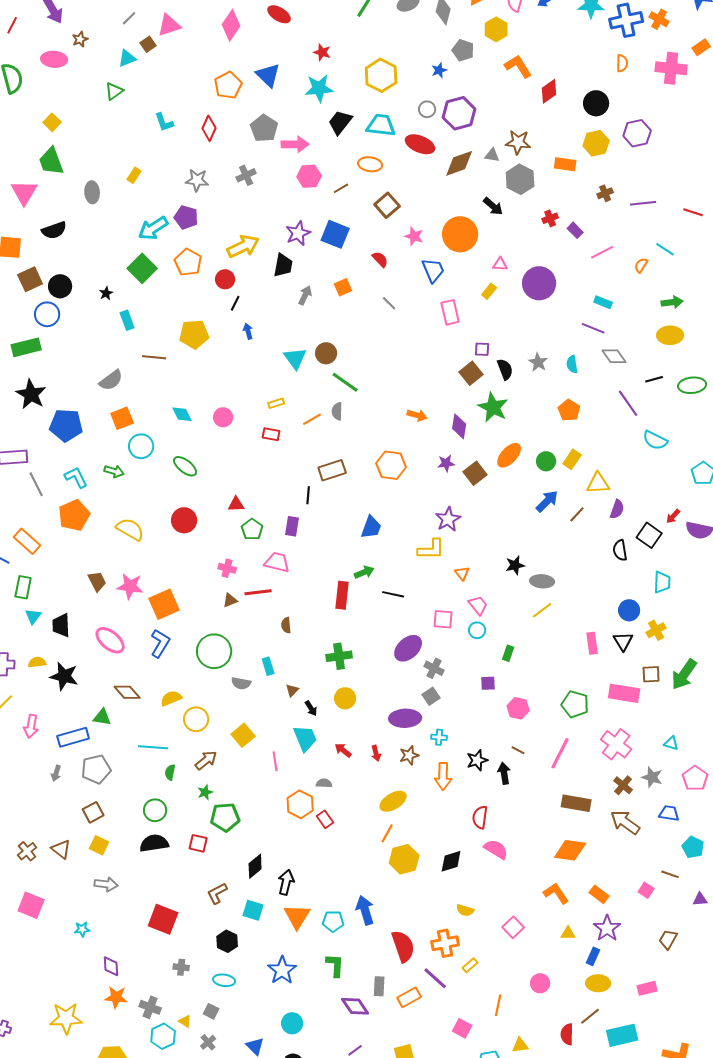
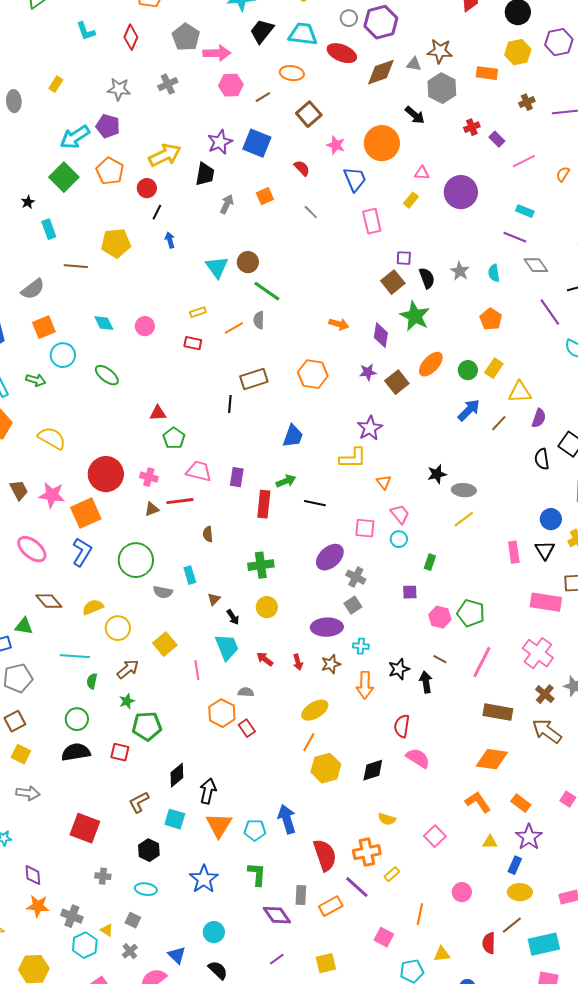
red circle: (184, 520) -> (106, 474), moved, size x1.4
purple rectangle: (292, 526) -> (237, 477), moved
green pentagon: (575, 704) -> (471, 613), moved

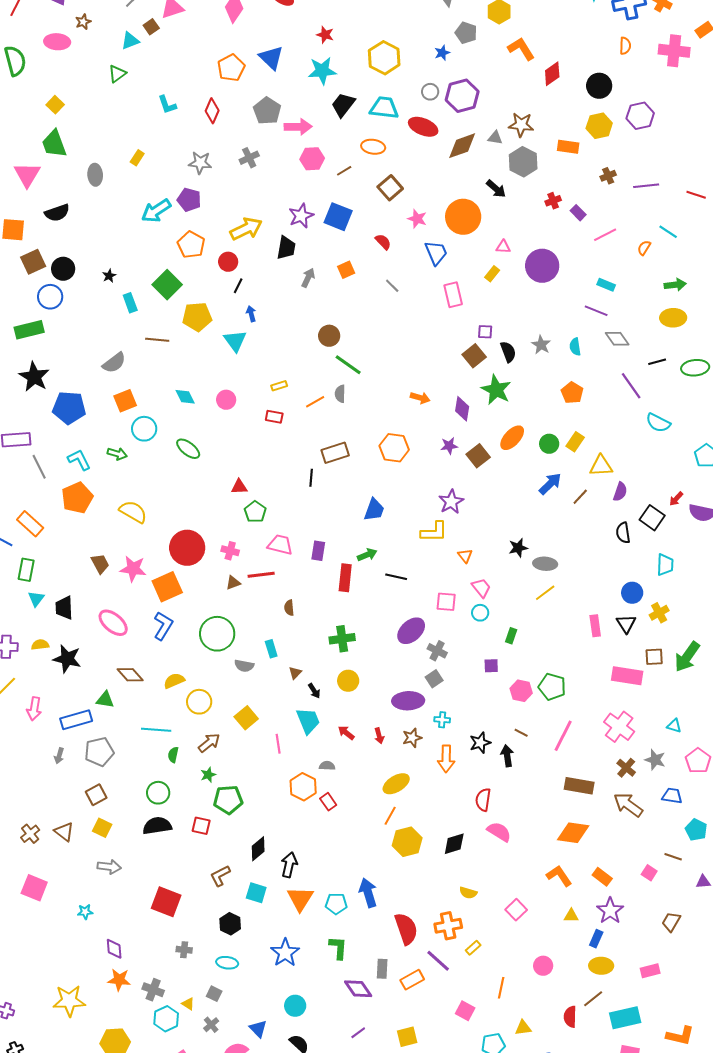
green square: (64, 177) -> (167, 285), moved
cyan triangle: (217, 267) -> (235, 341), moved

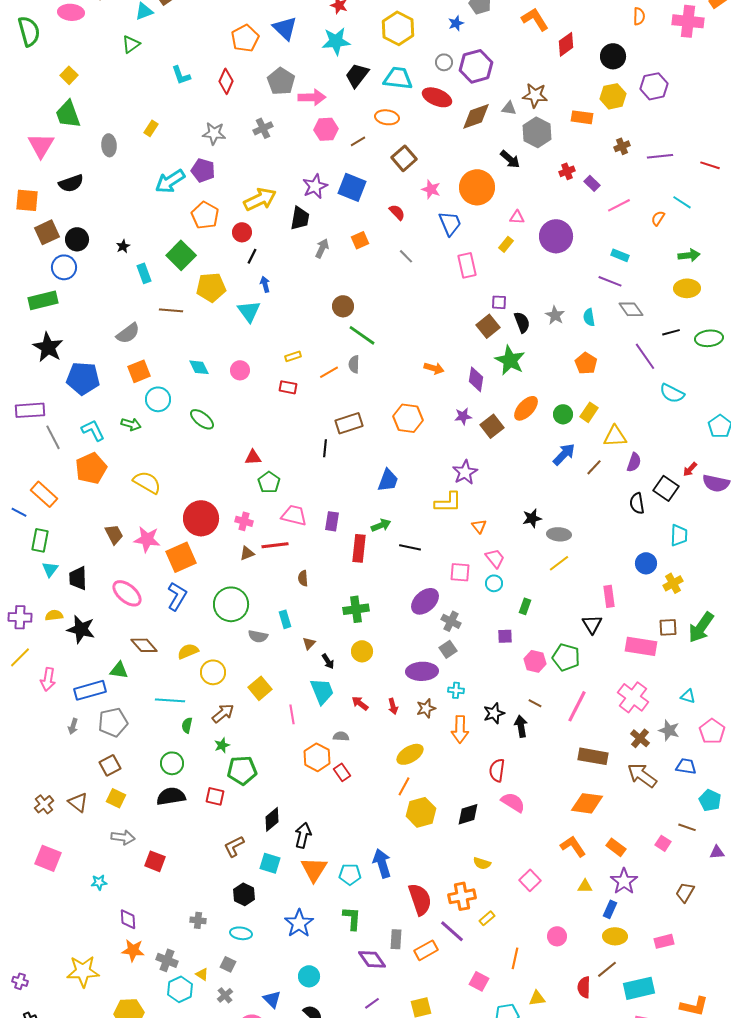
black triangle: (626, 624) -> (592, 624), moved
red square: (166, 902) -> (155, 861), moved, size x0.7

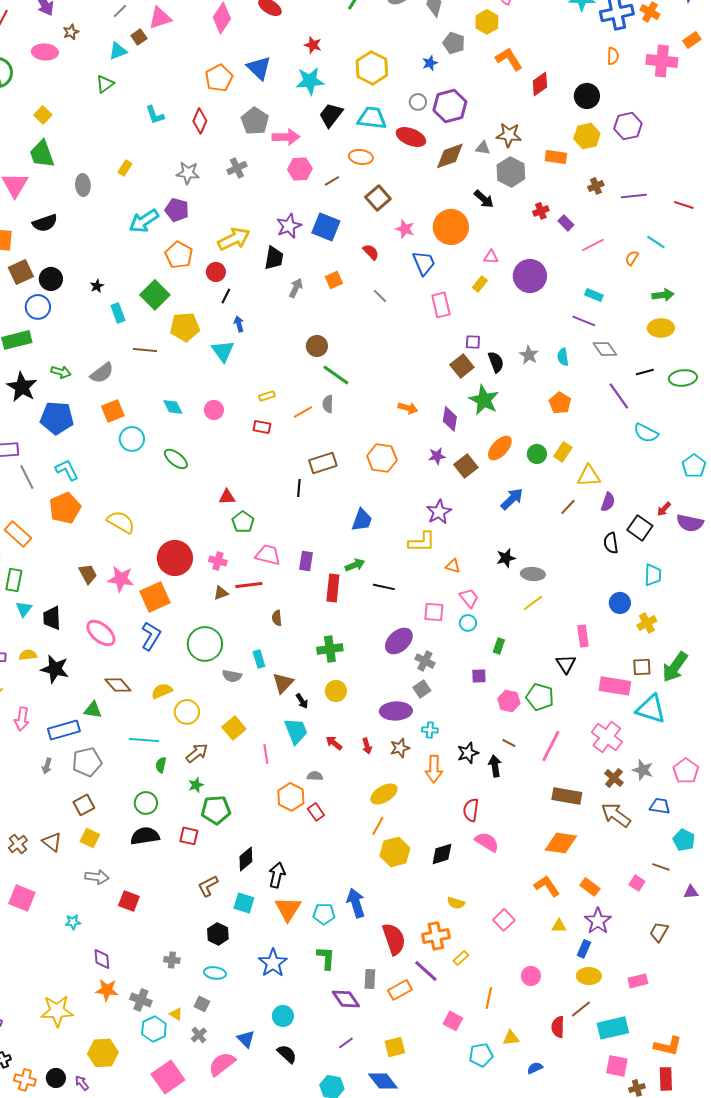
green arrow: (131, 424) -> (61, 372), moved
blue arrow: (564, 454) -> (512, 499), moved
orange triangle: (479, 526) -> (453, 566), turned -35
brown triangle: (309, 643) -> (283, 683), size x1.6
cyan triangle: (688, 696) -> (651, 709), moved, size x2.0

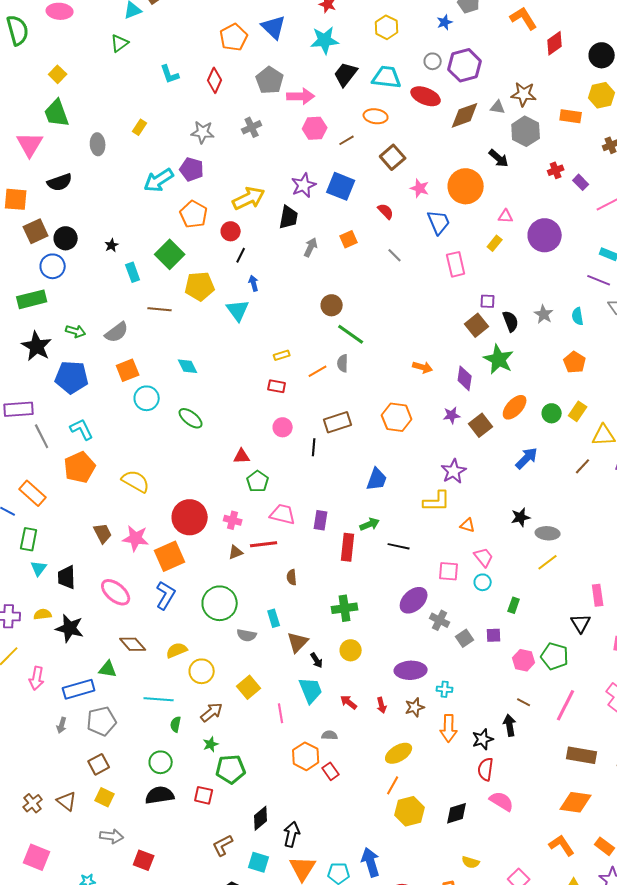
yellow hexagon: (372, 68) -> (387, 27), size x0.7
pink circle: (214, 410) -> (283, 427), moved
gray square: (422, 689) -> (465, 638), moved
black star: (468, 753) -> (483, 739), moved

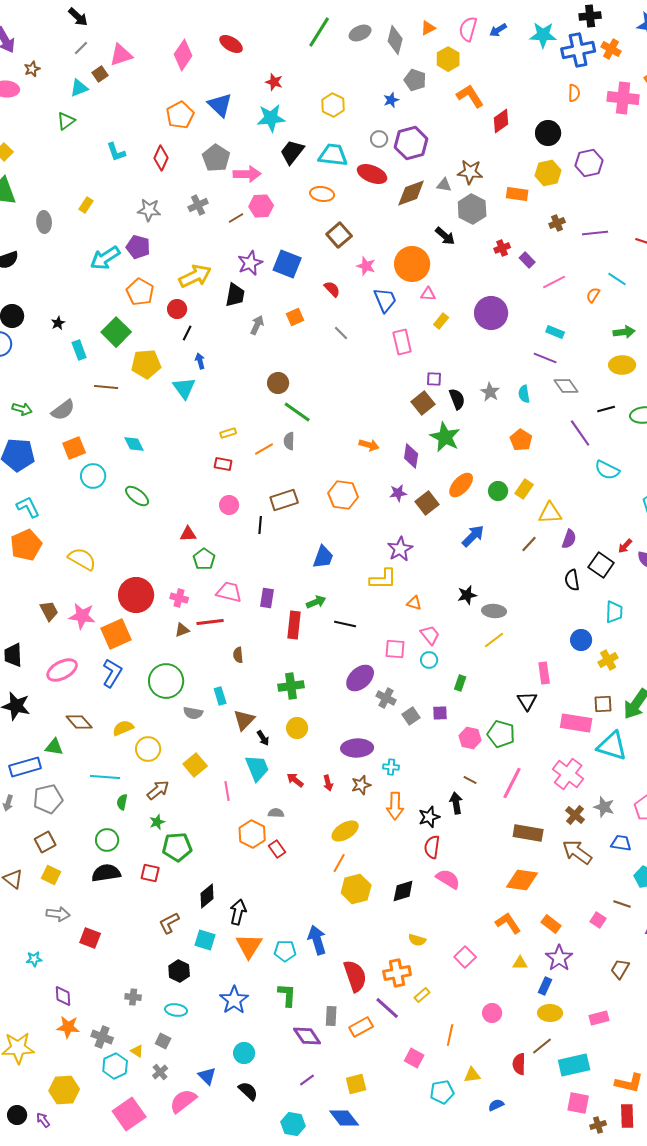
brown line: (347, 140) -> (236, 218), moved
pink triangle: (506, 216) -> (428, 294), moved
pink ellipse: (116, 592) -> (62, 670), turned -68

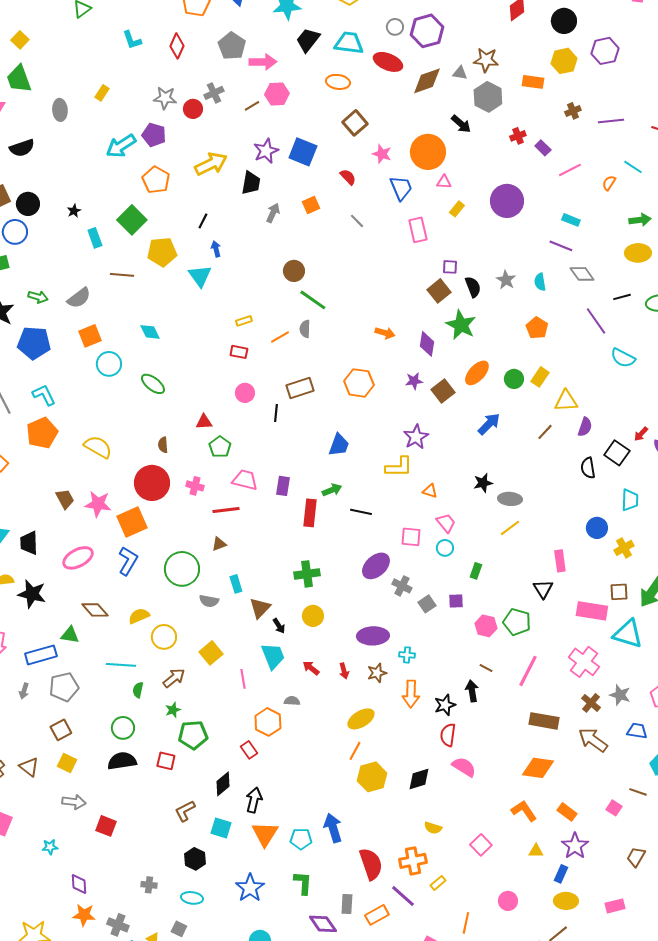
red circle: (177, 309) -> (193, 109), moved
brown triangle: (182, 630) -> (219, 544), moved
brown semicircle: (238, 655) -> (163, 445), moved
red rectangle: (277, 849) -> (249, 750), moved

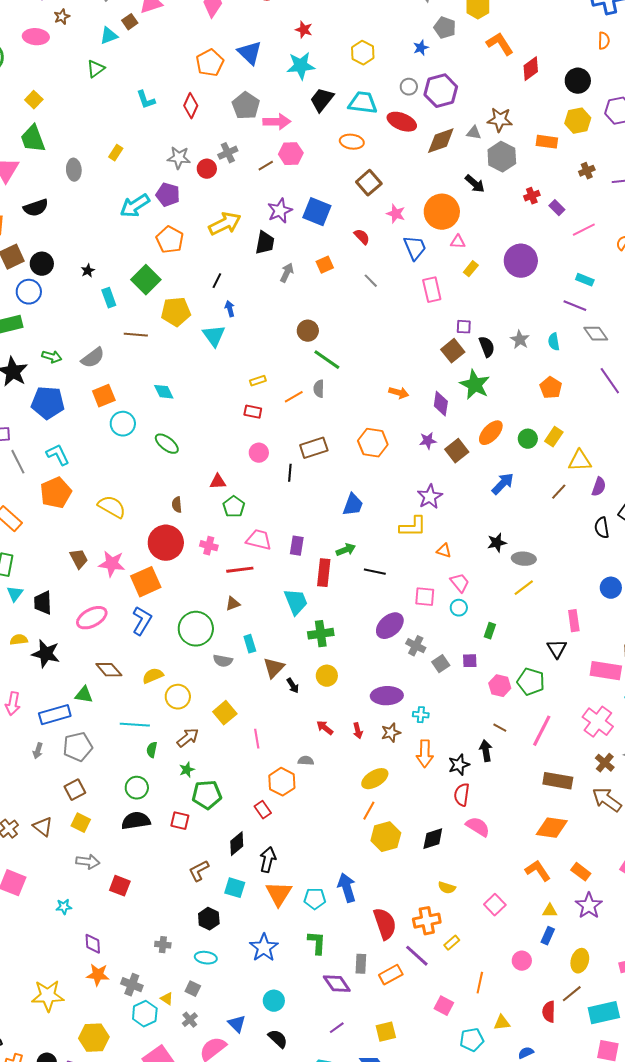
cyan trapezoid: (273, 656) -> (296, 602), moved
blue rectangle: (561, 874) -> (548, 936), moved
yellow ellipse: (566, 901) -> (580, 961), turned -75

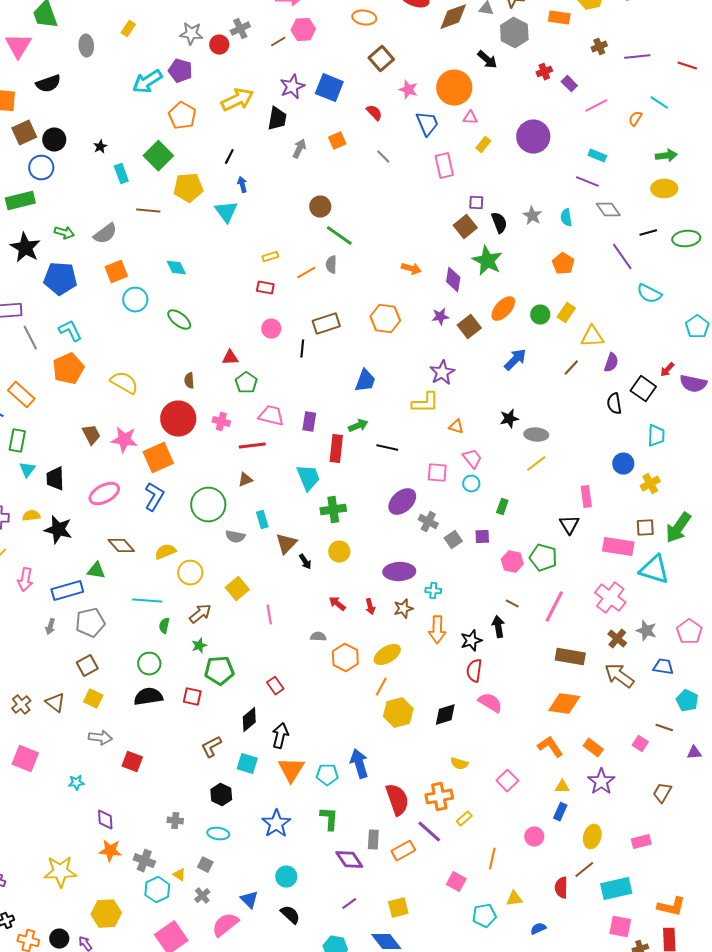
orange hexagon: (282, 782) -> (345, 658), moved

